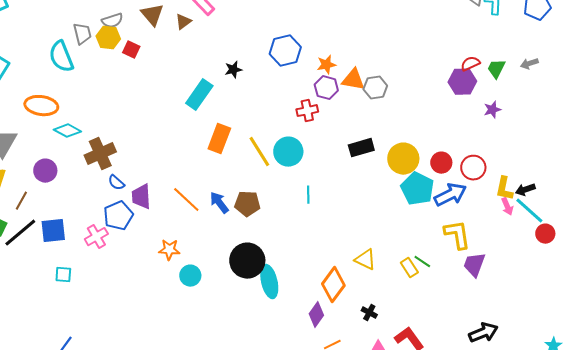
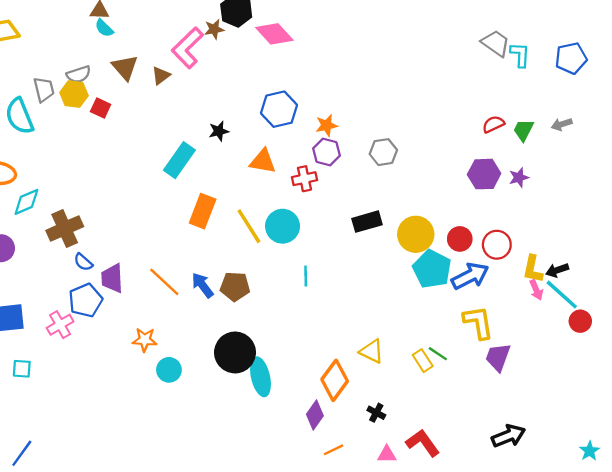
orange triangle: (353, 80) -> (263, 161), moved
purple hexagon: (462, 82) -> (484, 174), moved
cyan diamond: (67, 131) -> (26, 202), turned -52

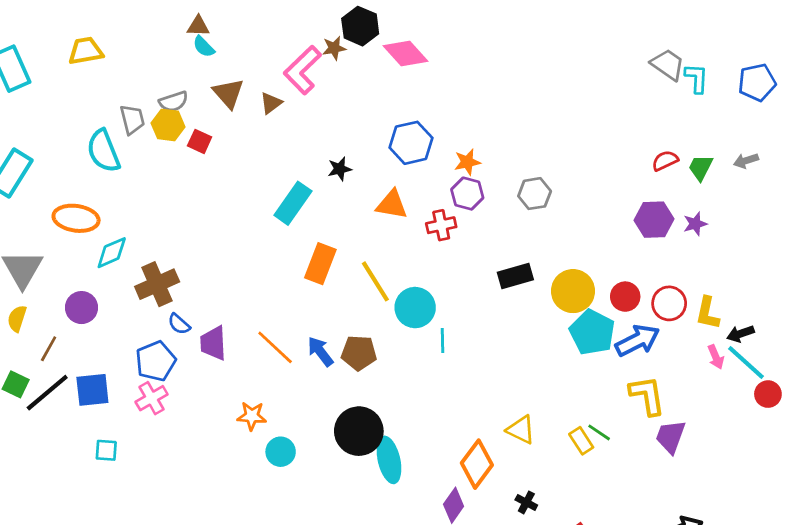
cyan circle: (283, 226) -> (415, 308), moved
yellow L-shape: (533, 269) -> (708, 313), moved
blue pentagon: (86, 300) -> (156, 361), moved

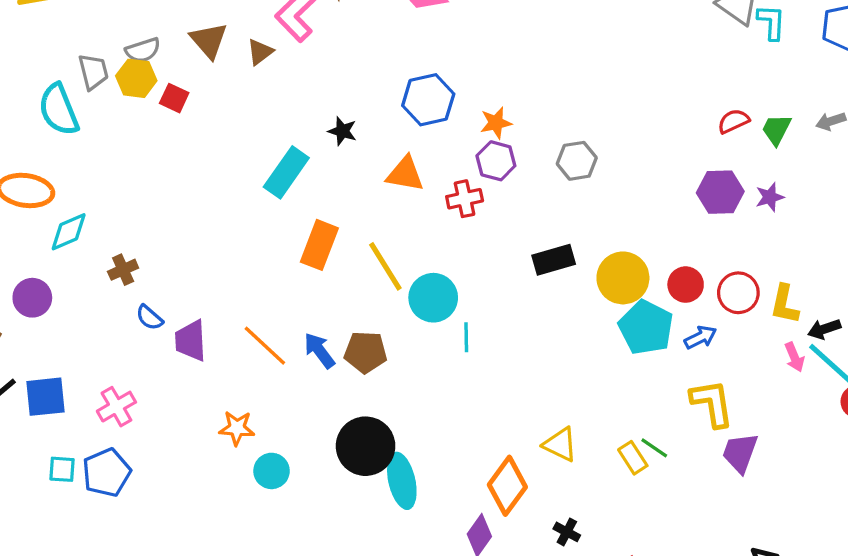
black star: (340, 169) -> (342, 131), turned 30
brown cross: (157, 284) -> (123, 270), size x0.6
blue arrow: (638, 340) -> (700, 337), size x0.6
blue pentagon: (156, 361) -> (107, 473), moved

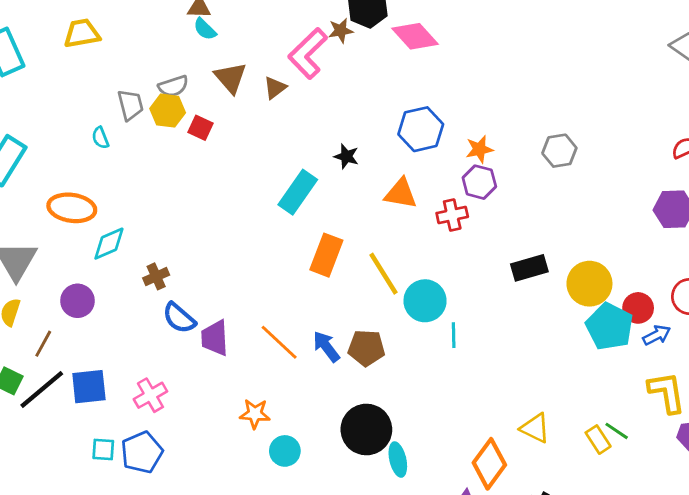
cyan semicircle: (59, 110) -> (100, 138), size x0.5
gray hexagon: (577, 161) -> (559, 151), moved
red circle: (686, 285) -> (638, 308), moved
blue semicircle: (149, 318) -> (179, 318), size x1.4
cyan ellipse: (402, 481) -> (398, 460), size x0.7

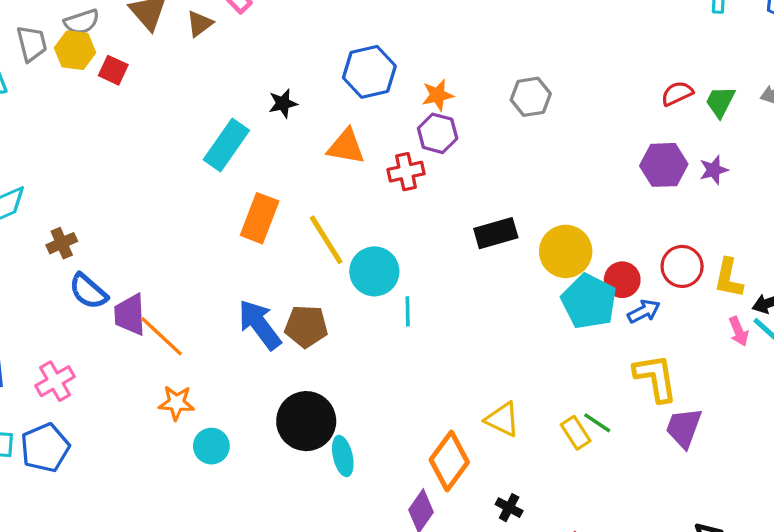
black star: (346, 156) -> (283, 103), turned -30
orange line: (279, 342) -> (161, 336), moved
blue arrow: (326, 347) -> (260, 325), size x1.4

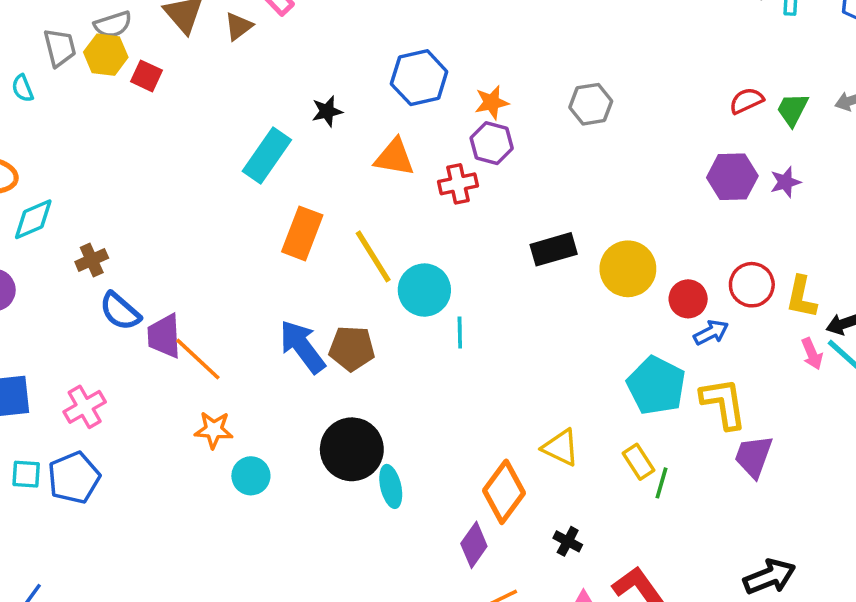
cyan pentagon: (589, 301) -> (656, 386), moved
green line: (597, 423) -> (662, 483), moved, turned 72

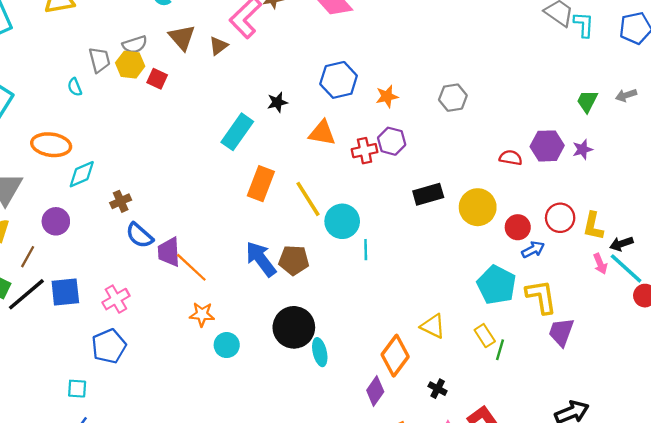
red semicircle: (746, 101) -> (511, 158), moved, turned 35
purple hexagon: (492, 143) -> (392, 141), moved
cyan square: (26, 474) -> (77, 389), moved

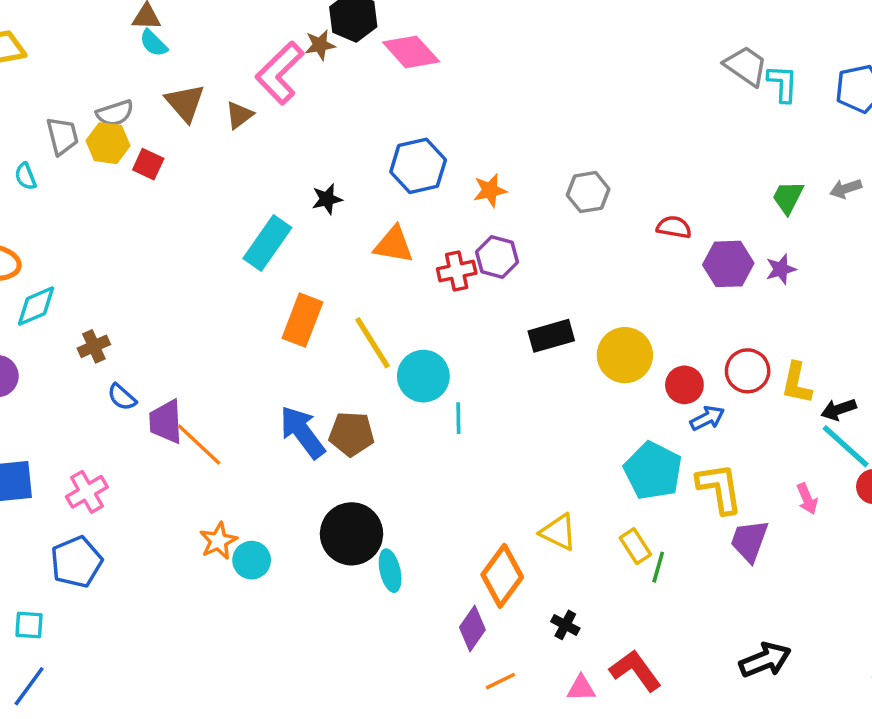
red semicircle: (511, 158) -> (674, 227), moved
blue semicircle: (139, 235) -> (122, 397), size x0.7
pink arrow: (600, 264) -> (807, 499), moved
orange star: (202, 314) -> (218, 541), moved, turned -30

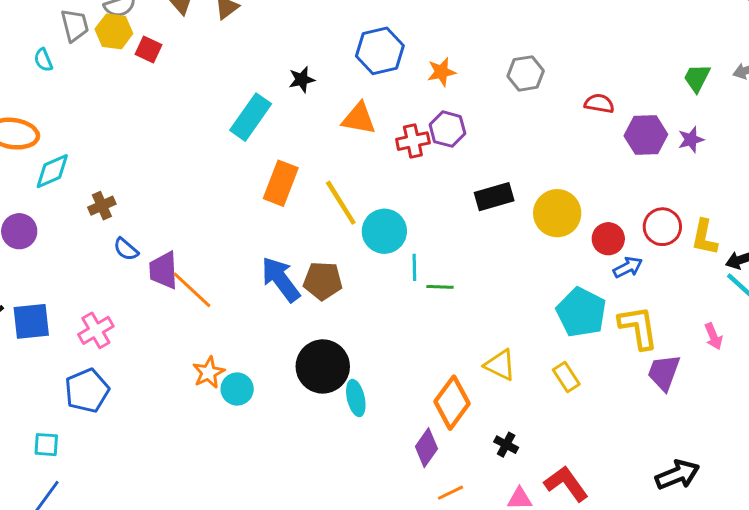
green line: (658, 567) -> (440, 287), moved, turned 76

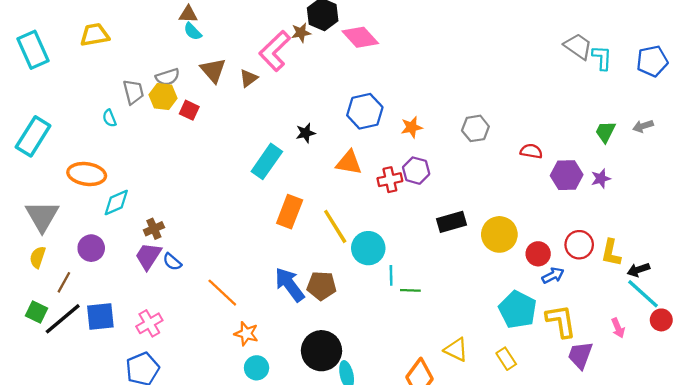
purple trapezoid: (163, 270) -> (148, 256), moved, turned 36
orange star: (209, 372) -> (246, 334), moved, turned -30

